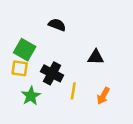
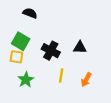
black semicircle: (57, 25) -> (30, 13), moved
black cross: (52, 73) -> (51, 51), moved

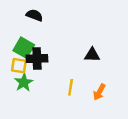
black cross: (51, 51) -> (37, 58), moved, turned -30
green star: (26, 80) -> (24, 82), moved

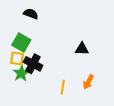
black cross: (37, 58) -> (33, 64), moved, turned 30
yellow line: (71, 87) -> (63, 87), moved

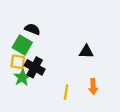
black semicircle: (31, 14) -> (32, 29), moved
orange arrow: (88, 82) -> (93, 86), turned -32

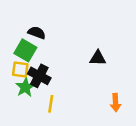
orange arrow: (93, 86) -> (116, 103), moved
yellow line: (66, 92) -> (51, 104), moved

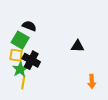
yellow line: (51, 104) -> (23, 82), moved

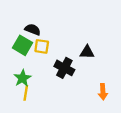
yellow square: (16, 55) -> (42, 46), moved
black cross: (31, 60) -> (64, 68), moved

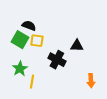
yellow line: (26, 93) -> (32, 82), moved

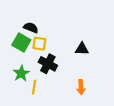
black cross: (57, 60) -> (48, 64), moved
orange arrow: (91, 81) -> (81, 87), moved

